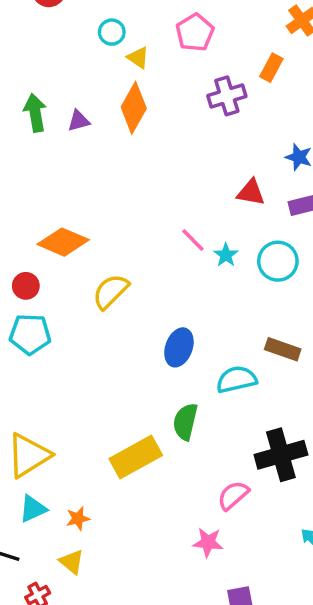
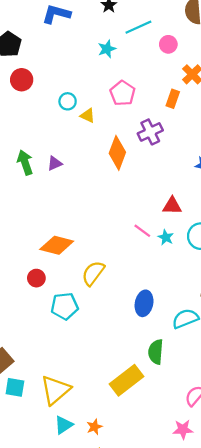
orange rectangle: (271, 68) -> (173, 99), moved
orange diamond: (134, 108) -> (117, 153), moved
red triangle: (251, 192) -> (172, 206), moved
cyan pentagon: (30, 334) -> (65, 306), moved

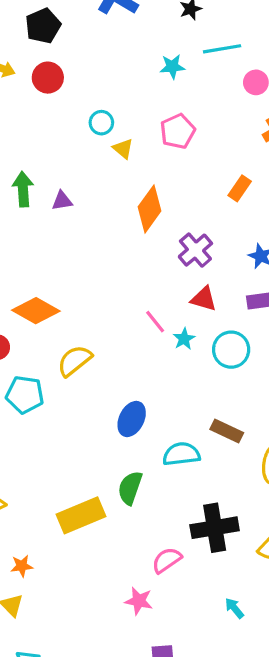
orange rectangle: (173, 99) -> (240, 188), moved
purple cross: (150, 132) -> (195, 250), moved, turned -30

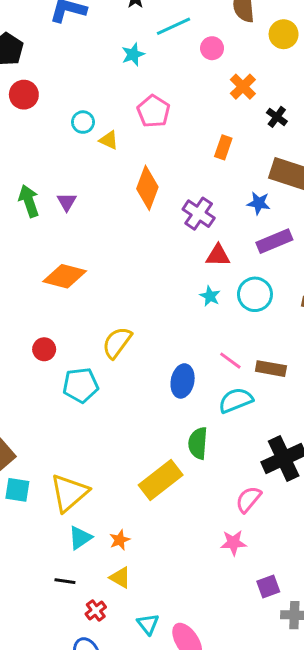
purple triangle: (62, 201) -> (67, 202), turned -36
orange diamond: (36, 311) -> (65, 276), moved
pink line: (155, 322) -> (230, 361), moved

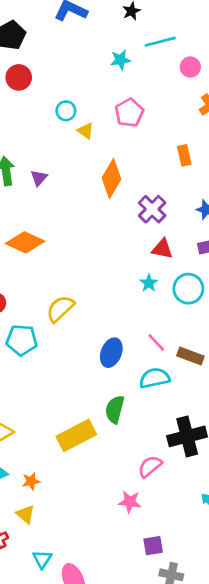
orange rectangle: (223, 147) -> (184, 155), turned -42

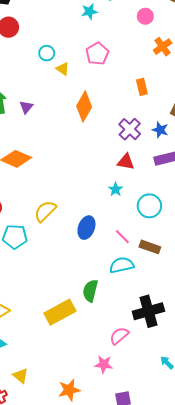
purple cross: (152, 209) -> (130, 129), moved
cyan circle: (188, 289) -> (149, 206), moved
blue ellipse: (111, 353) -> (86, 228), moved
orange star: (31, 481) -> (69, 390), moved, size x1.5

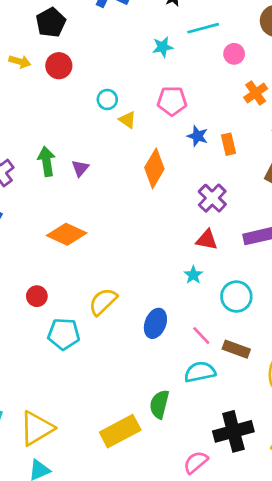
pink pentagon: (97, 54) -> (172, 101), turned 30
blue star: (160, 130) -> (198, 136), moved

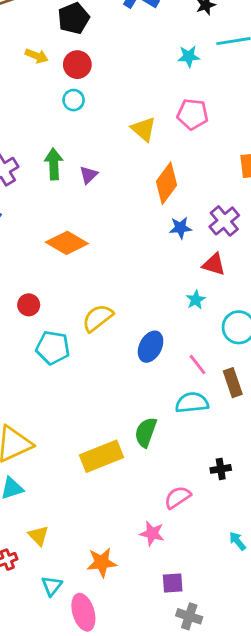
cyan circle: (107, 99) -> (74, 100), moved
yellow triangle: (127, 120) -> (144, 129), size x1.4
blue star: (198, 136) -> (180, 228), moved, turned -30
brown rectangle: (236, 349) -> (233, 383), turned 45
black cross: (233, 431) -> (221, 469), size x0.5

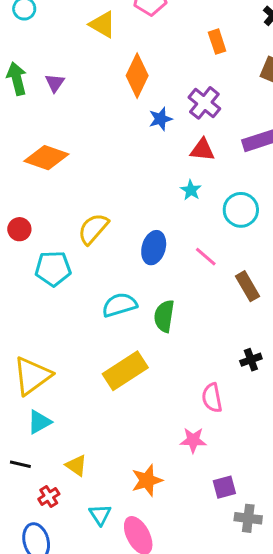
brown rectangle: (233, 383) -> (248, 286), moved
cyan semicircle: (192, 403) -> (119, 305), moved
green semicircle: (146, 432) -> (164, 316), moved
pink semicircle: (177, 497) -> (212, 398), turned -56

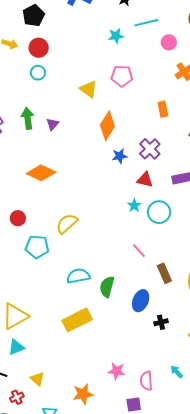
cyan circle: (241, 210) -> (159, 212), moved
blue ellipse: (154, 248) -> (141, 301), moved
pink semicircle: (212, 398) -> (146, 381), moved

